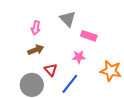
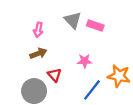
pink rectangle: (89, 36) -> (95, 25), moved
blue line: (70, 84) -> (92, 90), moved

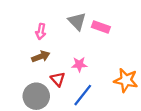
pink star: (85, 61) -> (79, 64), moved
blue line: (92, 90) -> (83, 95), moved

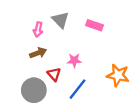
gray triangle: (77, 21) -> (60, 20), moved

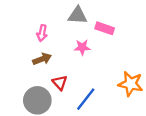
gray triangle: (60, 20) -> (77, 15), moved, turned -42
pink star: (74, 60) -> (82, 47), moved

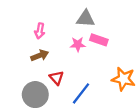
gray triangle: (77, 15) -> (86, 19), moved
pink rectangle: (105, 28) -> (99, 40), moved

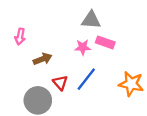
pink arrow: (40, 31) -> (20, 37), moved
blue line: (81, 93) -> (86, 79), moved

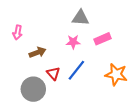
pink rectangle: (105, 42) -> (103, 39), moved, turned -42

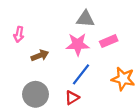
pink star: (73, 42) -> (78, 44), size x1.5
red triangle: (53, 73) -> (72, 98), moved, turned 40

